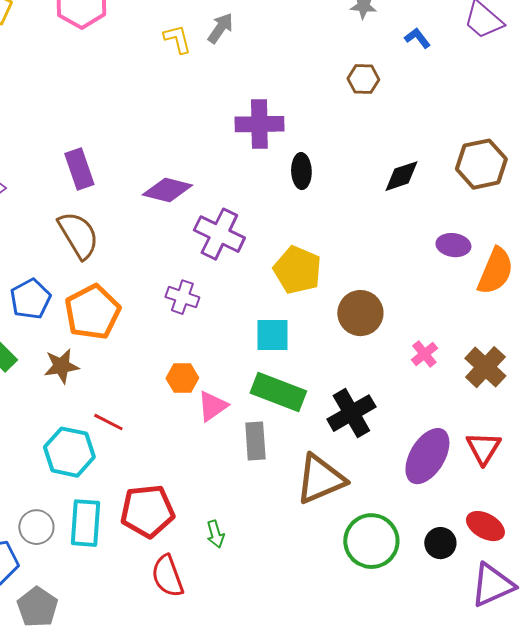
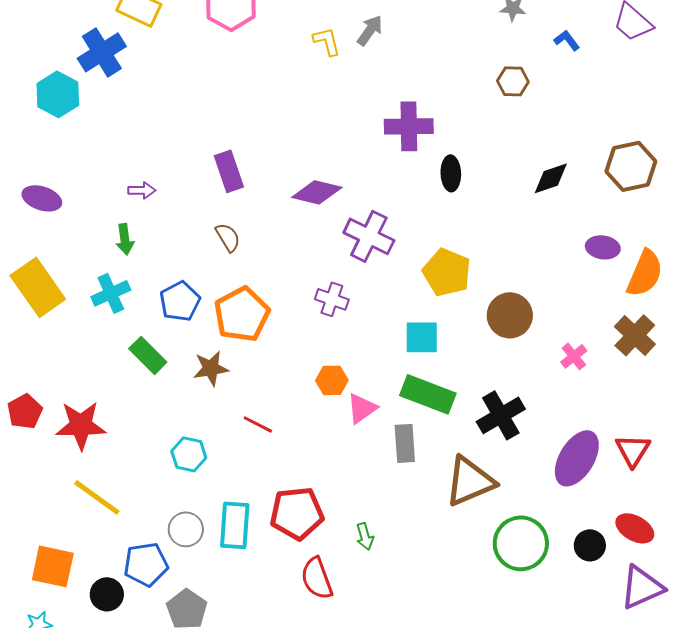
brown semicircle: (78, 235) -> (228, 237), size x0.6
brown cross: (485, 367) -> (635, 335), moved
cyan hexagon: (69, 452) -> (189, 454), moved, size x0.7

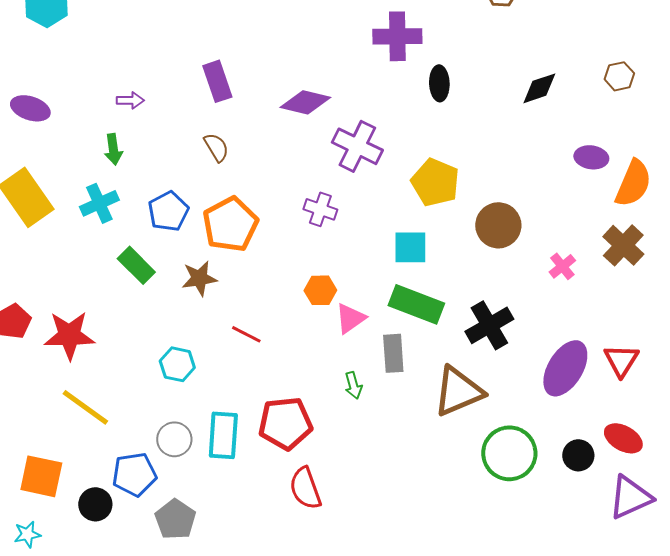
brown hexagon: (631, 166) -> (619, 76), size x0.6
green arrow: (365, 536) -> (353, 385), moved

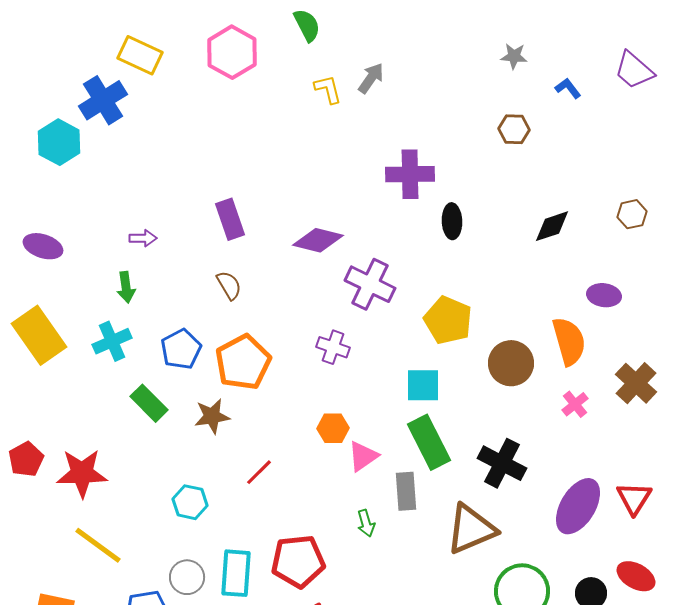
orange semicircle: (633, 183) -> (569, 341), moved, turned -39
green rectangle: (416, 304) -> (429, 442), turned 42
black cross: (489, 325) -> (502, 463), turned -33
red line: (246, 334) -> (259, 472), turned -72

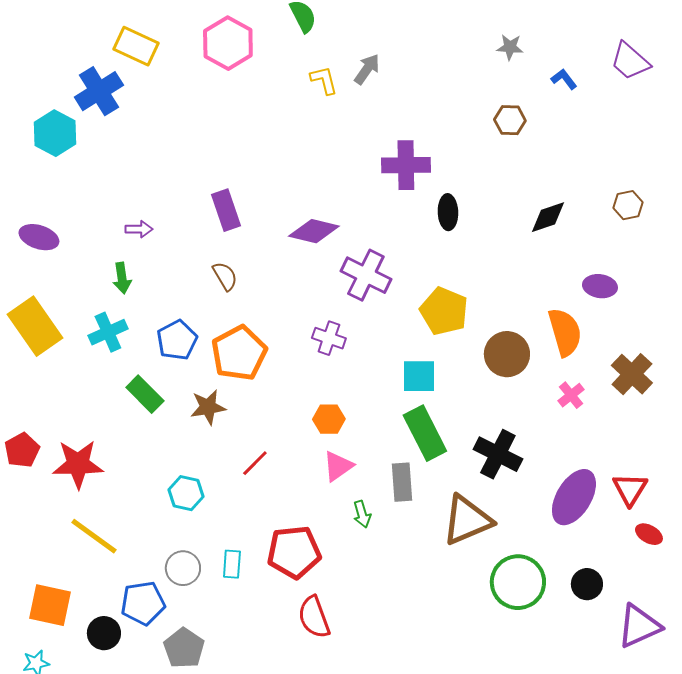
pink triangle: (363, 456) -> (338, 466), moved
cyan rectangle: (236, 573) -> (232, 564), size x0.6
red ellipse: (636, 576) -> (649, 534), moved, size x0.7

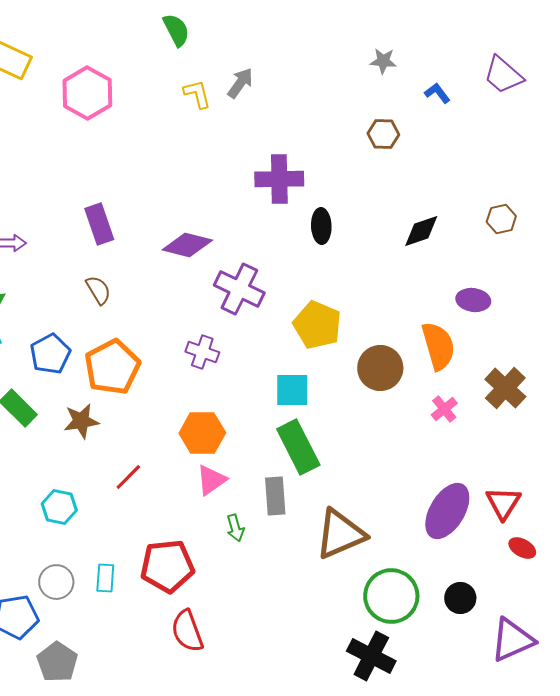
pink hexagon: (228, 43) -> (87, 93), moved
orange hexagon: (329, 419) -> (202, 433), size x1.4
black cross: (498, 454) -> (371, 656), moved

